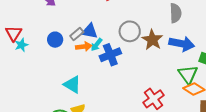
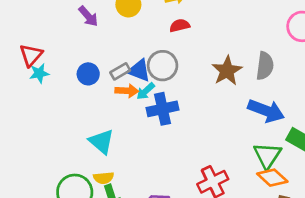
gray circle: (130, 31) -> (163, 66), moved
brown star: (152, 40) -> (227, 71), moved

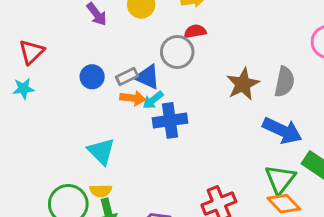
gray circle: (163, 66) -> (177, 52), moved
cyan star: (39, 73) -> (24, 89), moved

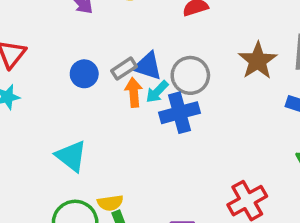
gray circle: (177, 52) -> (190, 75), moved
orange arrow: (133, 98) -> (134, 92), turned -95
cyan triangle: (101, 151) -> (71, 156), moved

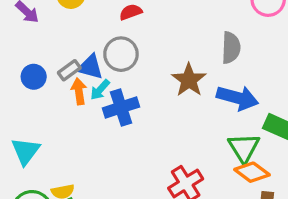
brown star: (258, 61) -> (189, 80), moved
gray circle: (190, 75) -> (121, 54), moved
cyan triangle: (71, 156) -> (26, 151), turned 32

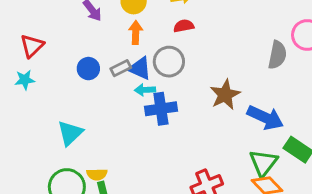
gray semicircle: (231, 48) -> (277, 55), moved
cyan arrow: (100, 90) -> (145, 90), turned 36
orange arrow: (79, 91) -> (136, 32), moved

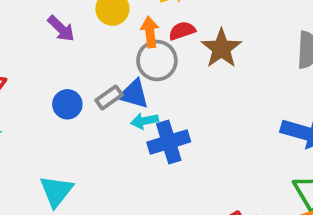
orange arrow: (136, 32) -> (150, 32), moved
gray circle: (169, 62) -> (157, 61), moved
brown star: (225, 95) -> (221, 48), moved

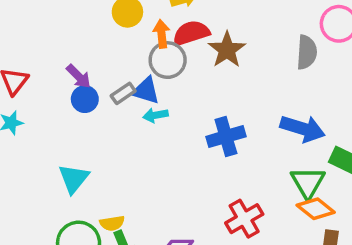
purple arrow: (61, 29) -> (79, 76), moved
red semicircle: (182, 31) -> (191, 33), size x1.5
blue cross: (169, 142) -> (226, 137), moved

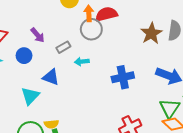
brown star: (227, 50) -> (151, 33), moved
blue triangle: (146, 91) -> (51, 77), moved
blue circle: (85, 99) -> (24, 56), moved

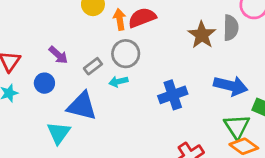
gray circle: (91, 29) -> (126, 54), moved
blue triangle: (51, 77) -> (82, 106), size x1.4

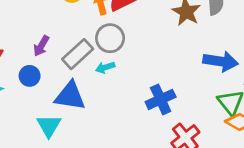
purple arrow: (58, 55) -> (41, 46), turned 84
gray rectangle: (93, 66) -> (78, 54), size x1.6
blue cross: (173, 95) -> (161, 99), moved

